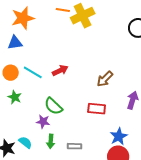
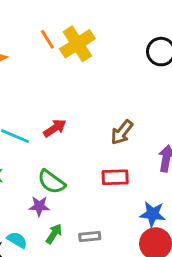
orange line: (63, 10) -> (47, 39), turned 56
blue star: (119, 136) -> (153, 214), turned -30
green arrow: (51, 141) -> (54, 234), turned -144

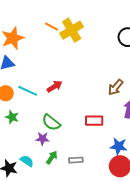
orange line: (47, 39) -> (51, 26), turned -32
brown arrow: (122, 132) -> (116, 87), moved

